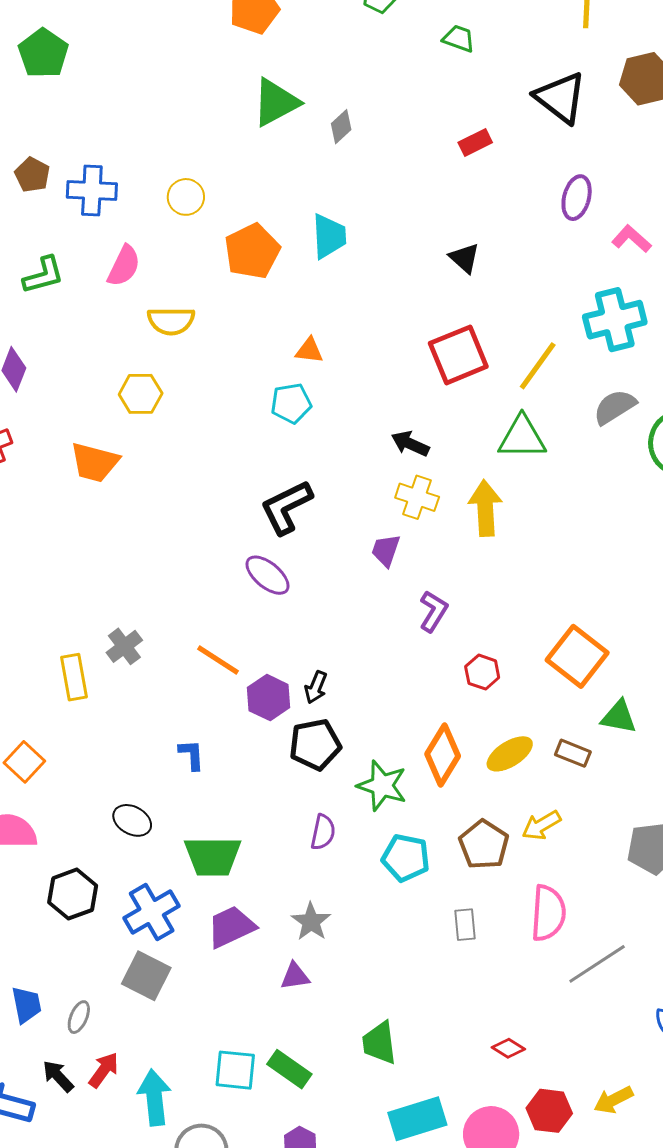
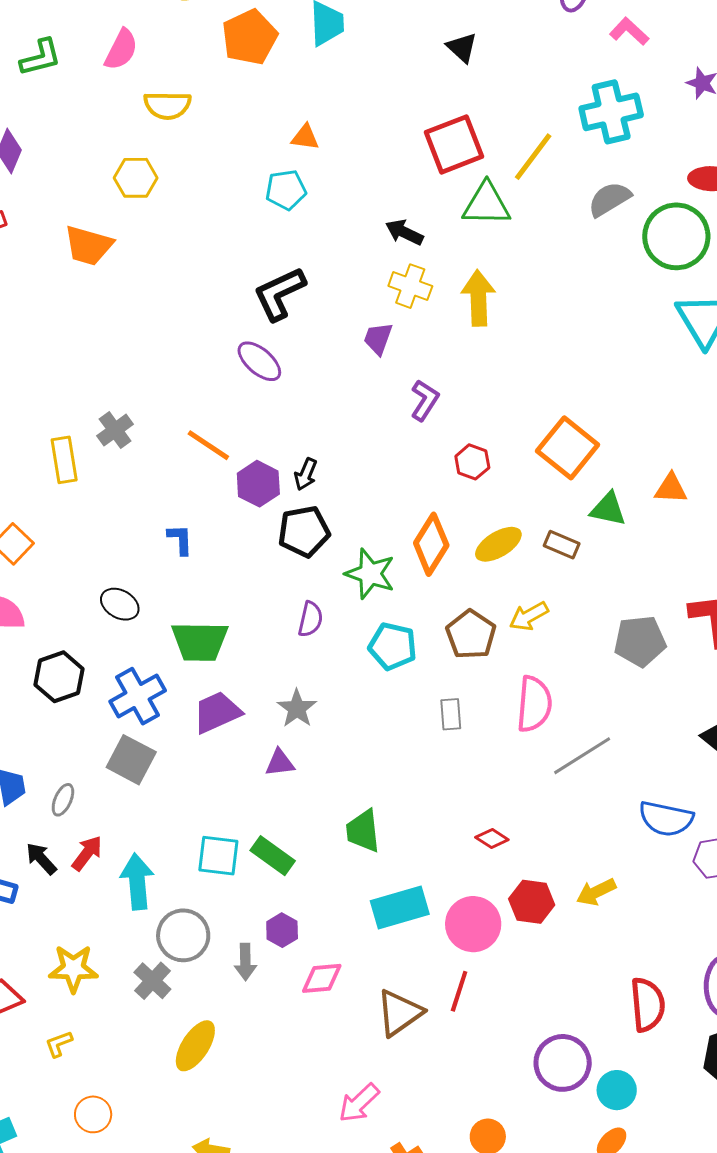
green triangle: (522, 437) -> (486, 204), moved

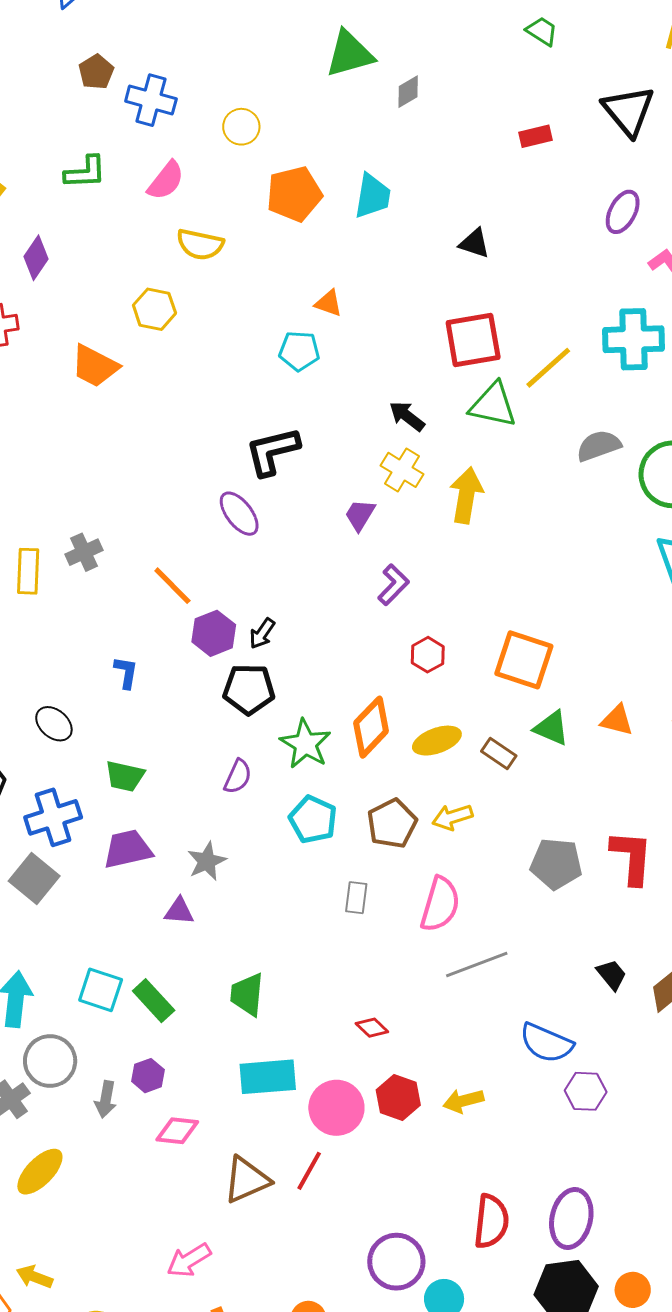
black triangle: (462, 48) -> (474, 243), moved, turned -36
gray semicircle: (609, 199) -> (599, 446), moved
orange square: (568, 448) -> (524, 660), turned -32
green trapezoid: (200, 641) -> (125, 776), size x0.7

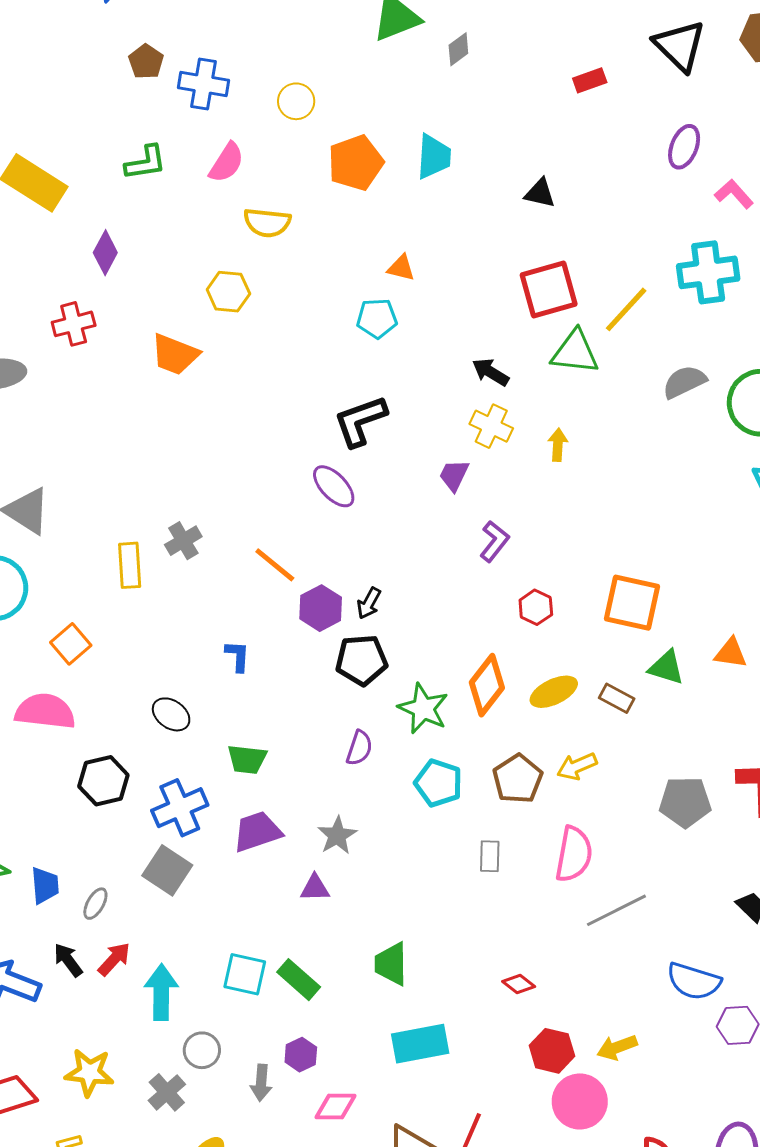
yellow arrow: (466, 495) -> (558, 445), size x0.6
gray circle: (50, 1061) -> (202, 1050), size x0.7
pink circle: (336, 1108) -> (580, 1101), moved

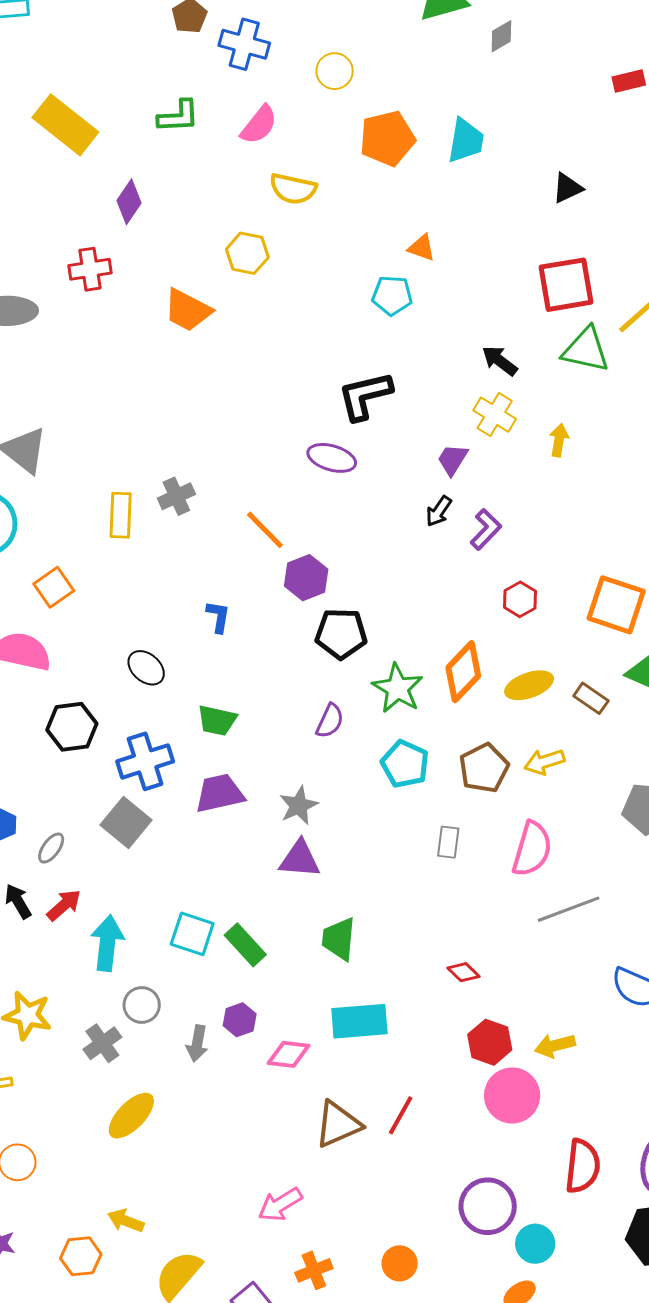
black triangle: (540, 193) -> (567, 188), turned -44
purple ellipse: (334, 486) -> (332, 458), turned -36
black arrow: (369, 603) -> (439, 511), moved
purple triangle: (315, 888) -> (300, 859), moved, size x1.4
pink diamond: (336, 1107) -> (289, 1054), moved

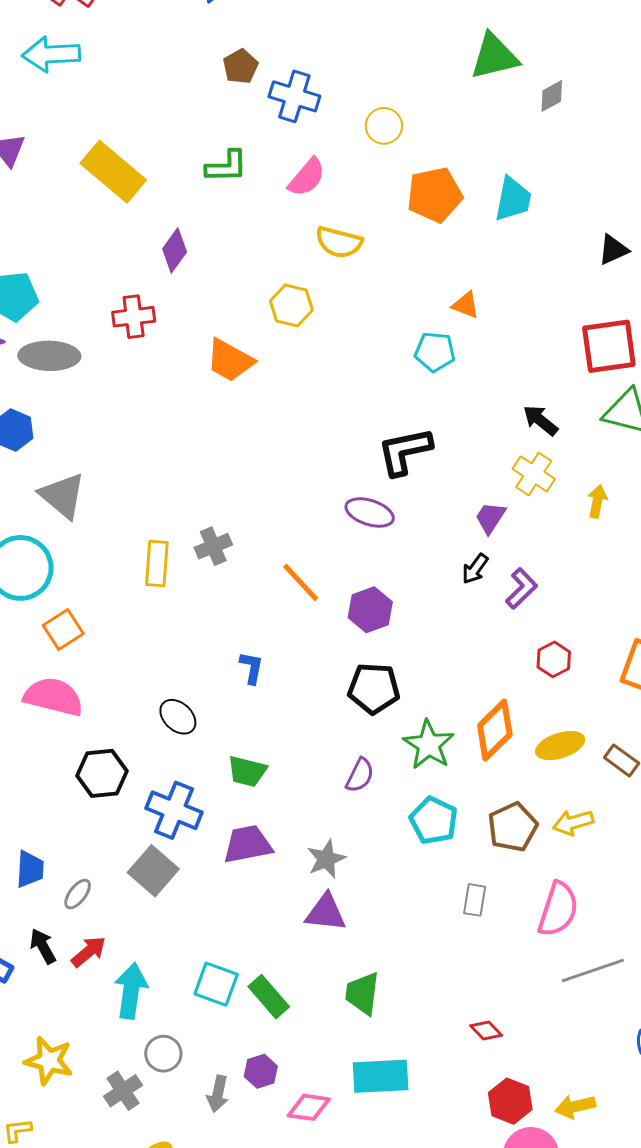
purple hexagon: (306, 578) -> (370, 610), moved
orange square: (54, 587) -> (63, 629), moved
blue cross: (145, 761) -> (174, 810), turned 38

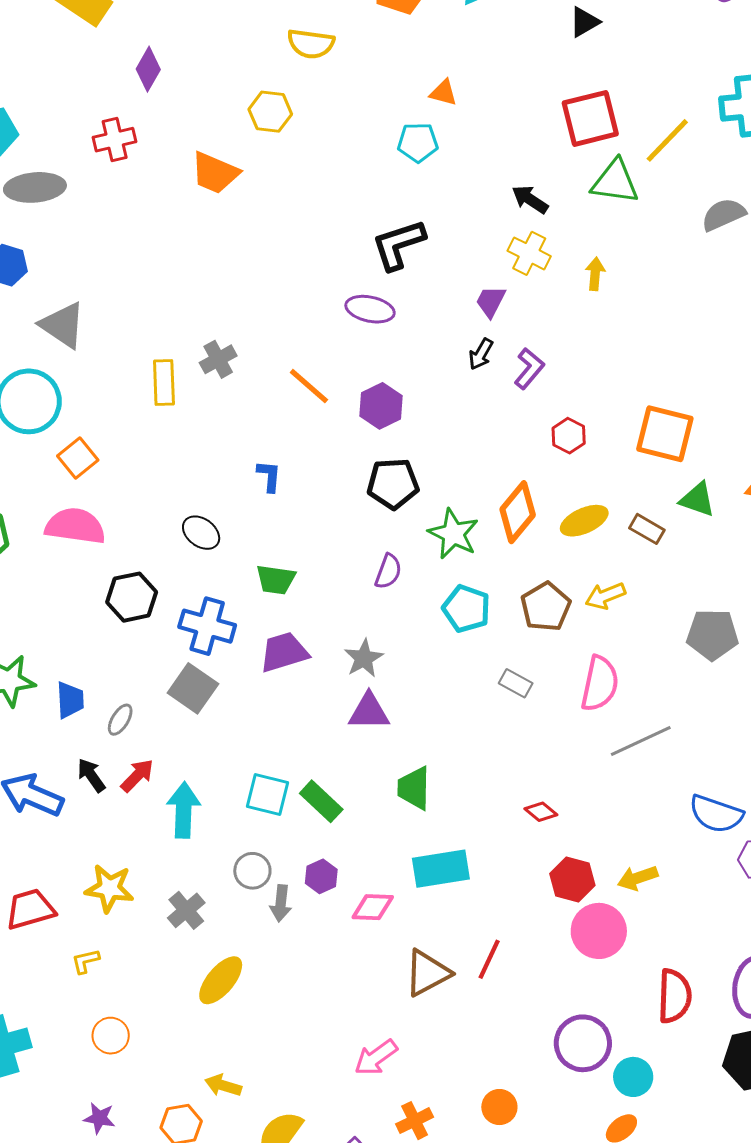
gray rectangle: (475, 900) -> (516, 683), turned -64
gray circle: (163, 1054) -> (252, 871), moved

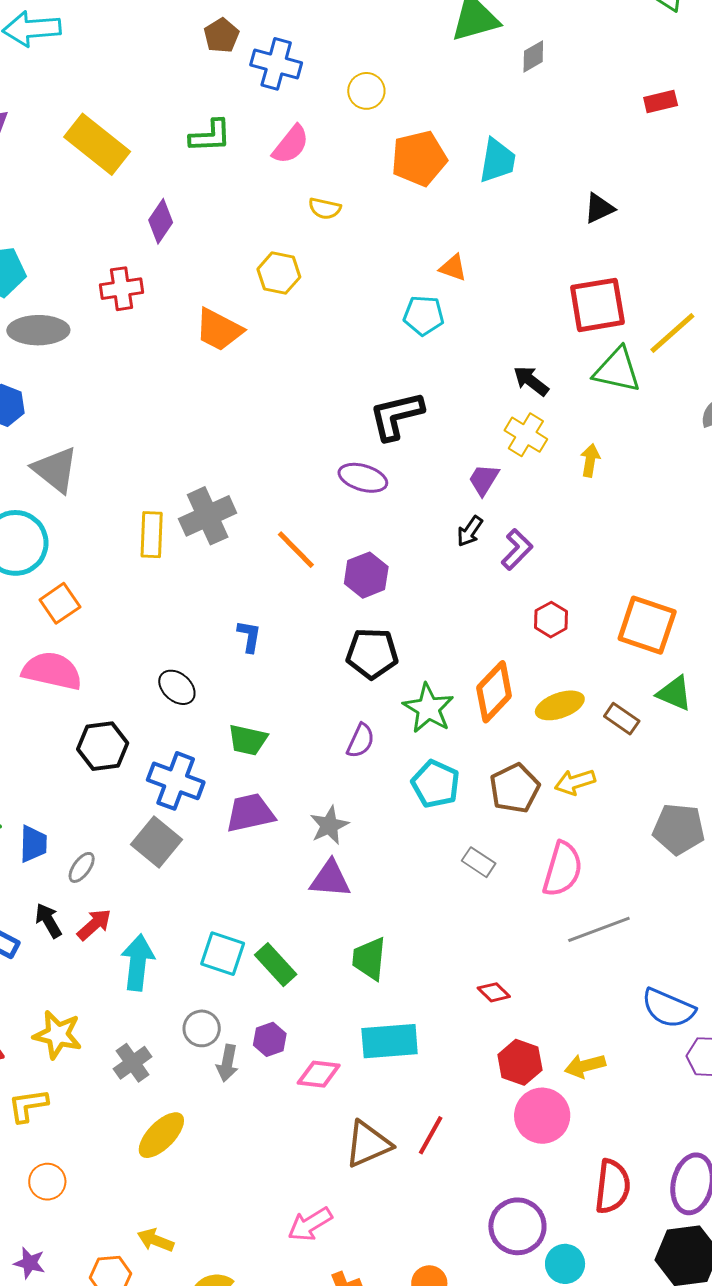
yellow semicircle: (311, 44) -> (325, 208), size x0.7
gray cross: (218, 359) -> (208, 516), size x1.5
yellow L-shape: (85, 961) -> (28, 1105), size x1.4

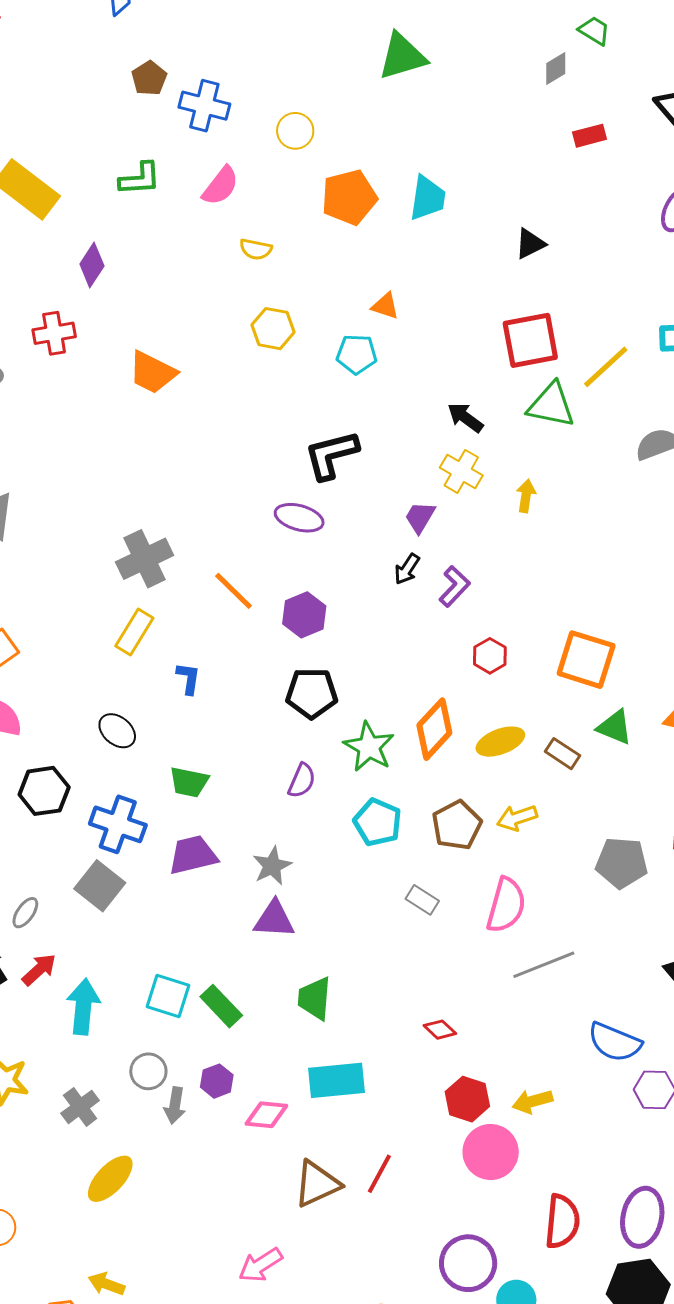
gray diamond: (533, 56) -> (556, 69), moved
yellow hexagon: (279, 273) -> (273, 329), moved
yellow rectangle: (152, 535) -> (134, 632), moved, turned 30

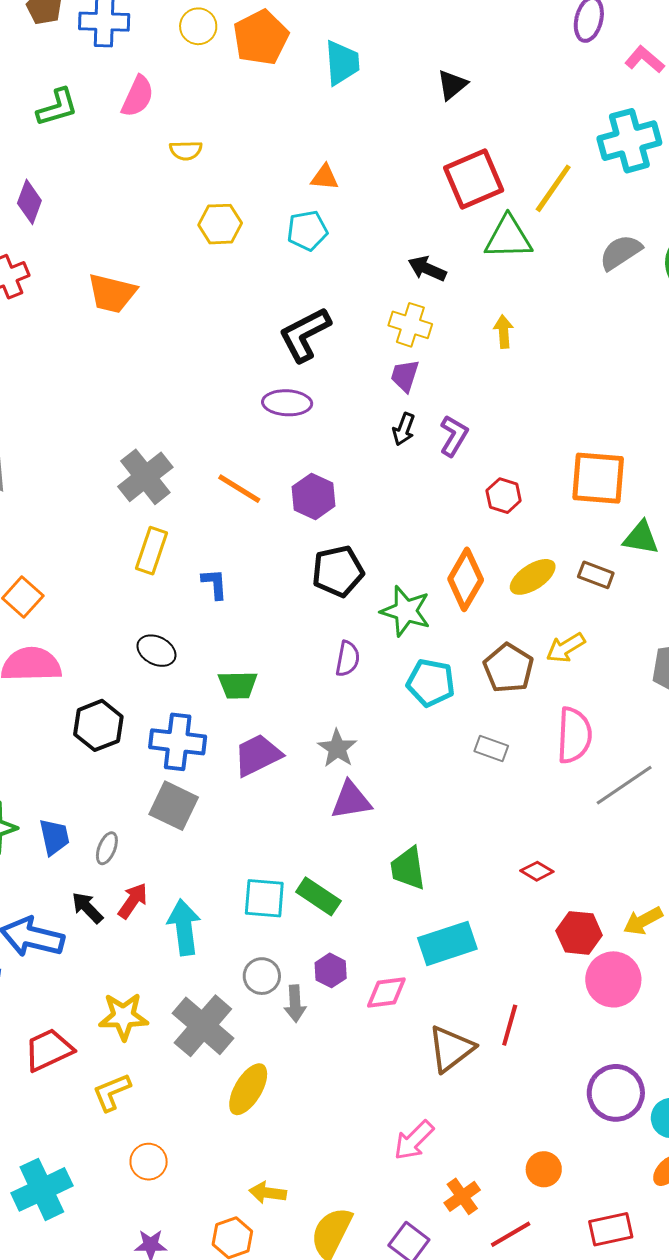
orange pentagon: (349, 197) -> (261, 37), moved
yellow cross: (461, 471) -> (410, 325), moved
gray cross: (80, 1107) -> (203, 1026), size x1.6

